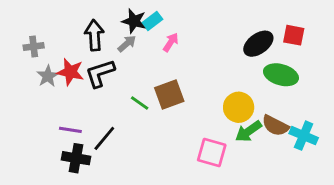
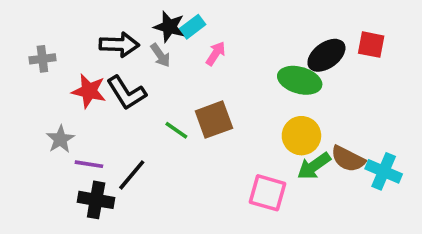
black arrow: (94, 35) -> (119, 45), turned 96
gray arrow: (127, 44) -> (160, 55), turned 96
black L-shape: (100, 73) -> (126, 93), turned -104
green ellipse: (281, 75) -> (300, 80), moved
gray star: (48, 76) -> (60, 139), moved

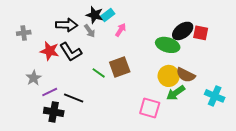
red square: (371, 45) -> (201, 33), moved
brown semicircle: (348, 159) -> (186, 75), moved
purple line: (89, 164) -> (50, 92), turned -35
black line: (132, 175) -> (74, 98), turned 72

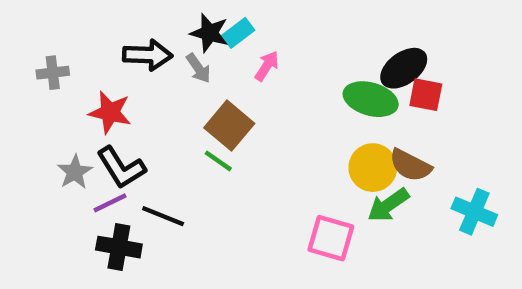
red square: (201, 33) -> (426, 95), moved
black L-shape: (71, 52) -> (121, 168), moved
brown square: (120, 67) -> (229, 126), moved, turned -30

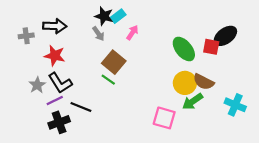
black arrow: (148, 55) -> (55, 26), moved
black ellipse: (404, 68) -> (225, 36), moved
green ellipse: (371, 99) -> (184, 49), turned 35
black cross: (119, 247) -> (59, 122), turned -30

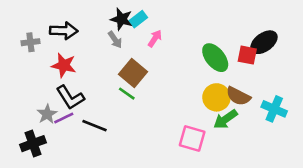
gray star: (37, 85) -> (47, 114), moved
cyan cross: (235, 105) -> (274, 109), moved
black cross: (59, 122) -> (33, 144), moved

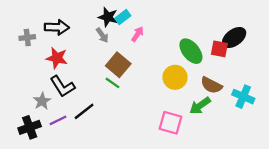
yellow circle: (216, 97) -> (175, 77), moved
purple line: (64, 118) -> (58, 120), moved
black line: (95, 126) -> (84, 111), turned -60

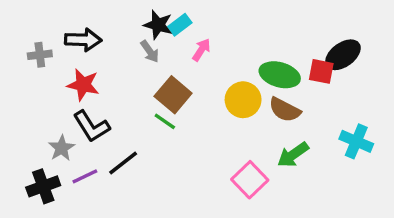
green ellipse: (191, 51) -> (280, 75), turned -35
yellow circle: (175, 77) -> (243, 100), moved
brown semicircle: (211, 85) -> (285, 110), moved
pink square: (170, 123) -> (250, 180), turned 30

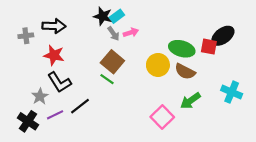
pink arrow: (201, 50) -> (131, 32), turned 40
gray arrow: (150, 51) -> (114, 34), moved
black cross: (43, 186) -> (28, 121), turned -36

